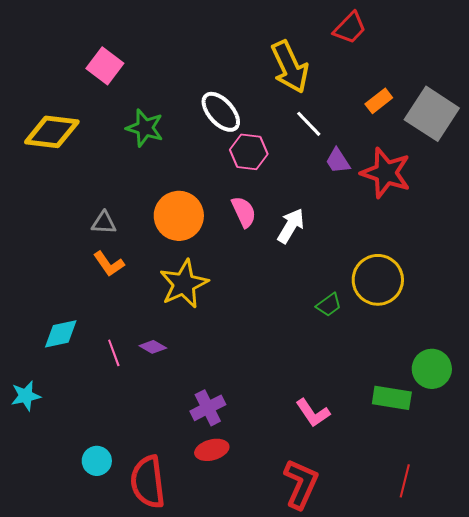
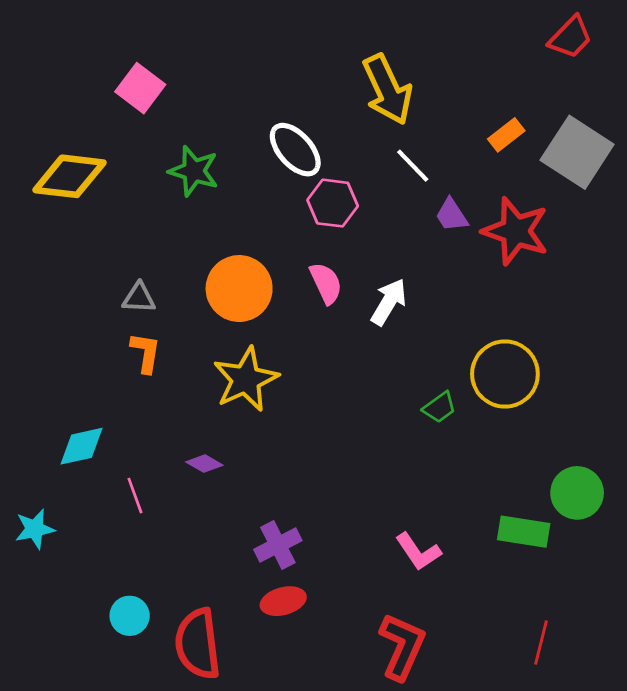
red trapezoid: (350, 28) -> (570, 37), moved
orange L-shape: (109, 264) -> (146, 353), turned -136
pink line: (114, 353) -> (135, 496), moved

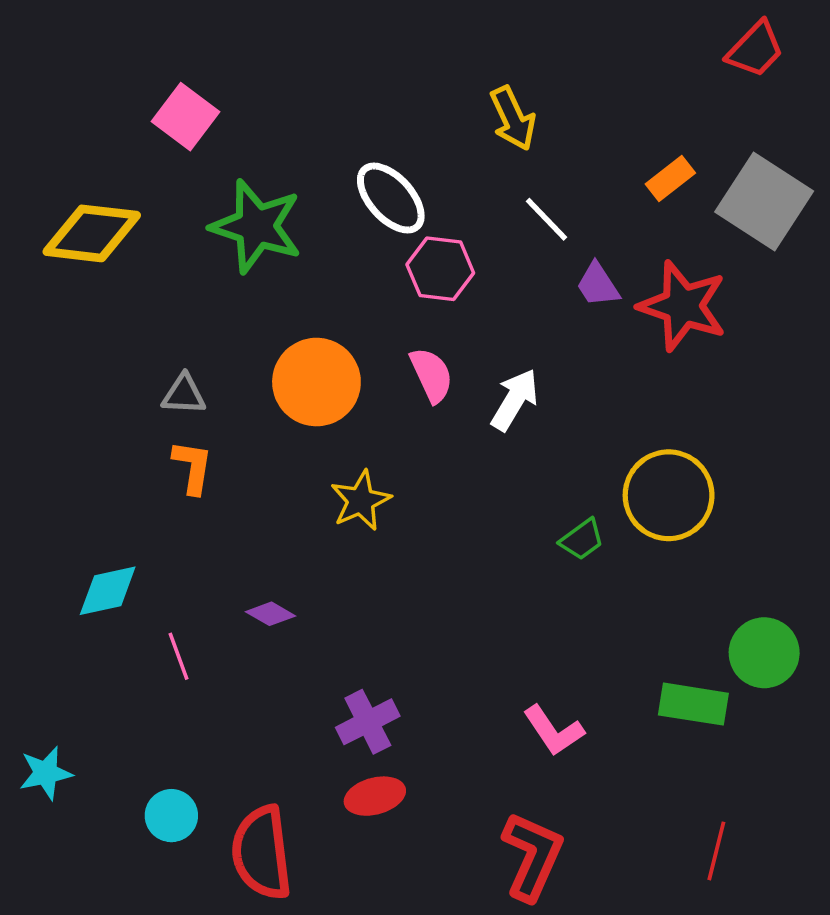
yellow arrow: (387, 89) -> (513, 118), size x0.7
green star: (194, 171) -> (256, 226), size x1.4
yellow star: (246, 379) -> (361, 501), moved, size x0.7
cyan star: (35, 529) -> (46, 773), moved

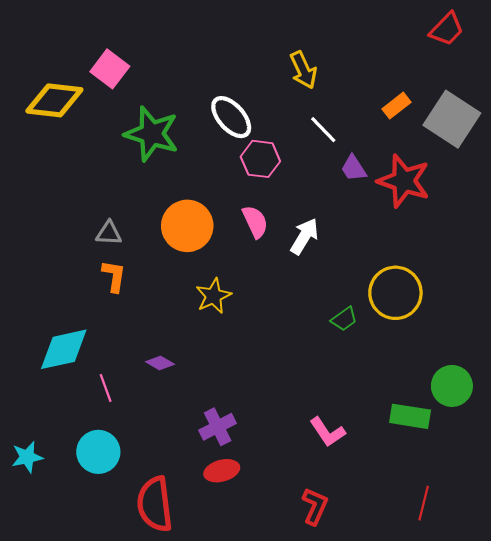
yellow diamond: (92, 233) -> (54, 100), moved
cyan diamond: (108, 591) -> (64, 349), size x1.4
cyan circle: (171, 816) -> (98, 452), moved, size x1.4
red L-shape: (532, 856) -> (315, 506), size x0.7

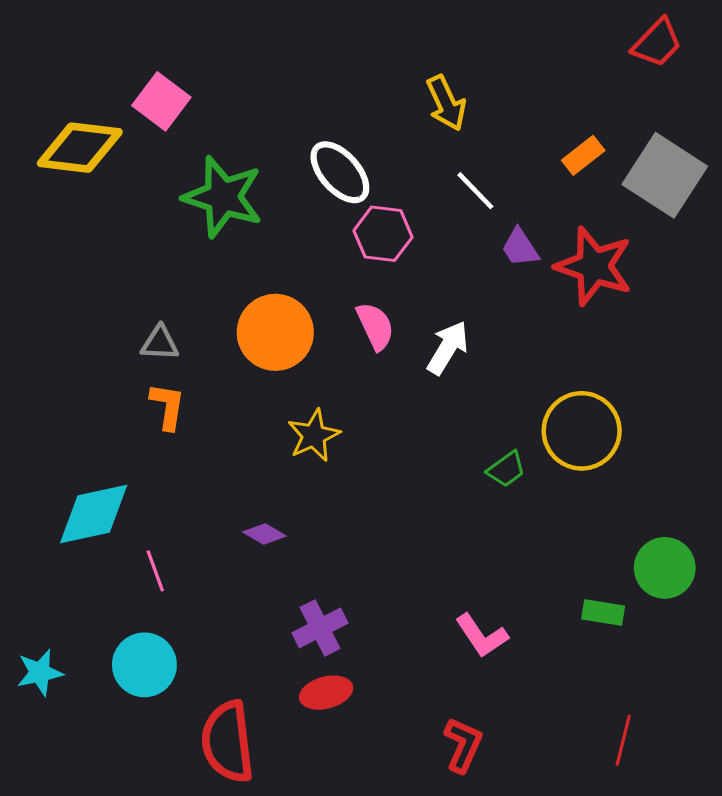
purple diamond: (160, 363) -> (264, 534), moved
green rectangle: (410, 416) -> (603, 613), size x0.7

